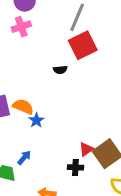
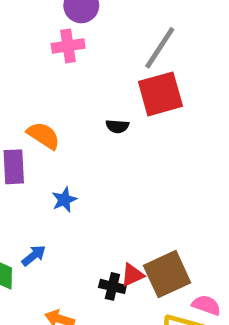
orange semicircle: (23, 107) -> (44, 136), moved
red triangle: (86, 149) -> (132, 275), moved

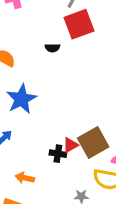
blue star: (64, 200) -> (21, 99), size x1.8

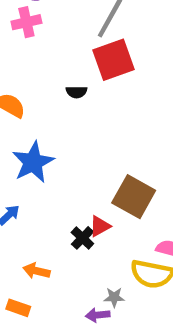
brown square: (93, 142) -> (134, 197), moved, turned -32
black cross: (58, 154) -> (82, 238), turned 35

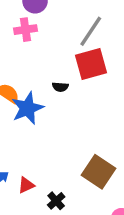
blue star: (33, 162) -> (27, 108), moved
red triangle: (100, 226) -> (26, 185), moved

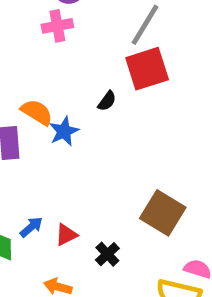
black semicircle: (60, 87) -> (107, 101), turned -56
blue star: (27, 108) -> (64, 131), size x0.7

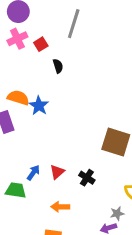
red square: (147, 69) -> (41, 44), moved, size x0.5
black semicircle: (107, 101) -> (58, 66), moved, turned -40

